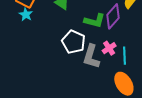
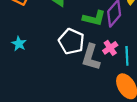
cyan star: (26, 14) -> (19, 44), moved

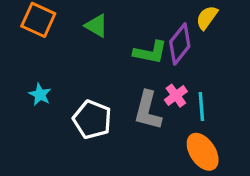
white pentagon: (71, 41) -> (92, 119), moved

